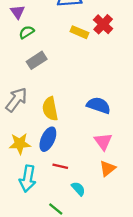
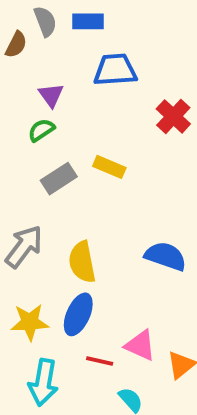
purple triangle: (17, 12) -> (51, 95), moved
yellow rectangle: (79, 32) -> (109, 167), moved
pink triangle: (103, 141) -> (140, 345), moved, turned -30

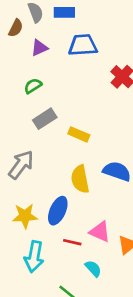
purple triangle: (51, 95) -> (39, 48), moved, turned 42
yellow rectangle: (109, 167) -> (79, 134), moved
yellow semicircle: (82, 262) -> (80, 179), moved

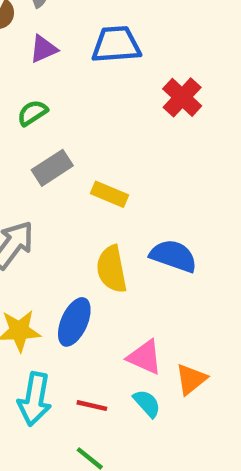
red line: (72, 242) -> (92, 406), moved
cyan semicircle: (93, 268) -> (147, 403), moved

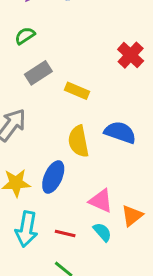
red cross: (182, 97) -> (131, 55), moved

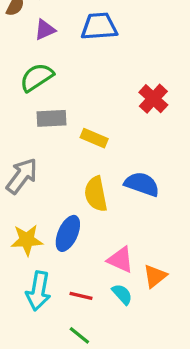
green semicircle: (25, 36) -> (37, 77), size x1.5
gray rectangle: (38, 73) -> (51, 118), turned 30

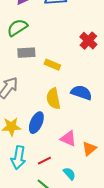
cyan semicircle: (122, 294) -> (69, 174), moved
red line: (81, 296) -> (44, 161), turned -40

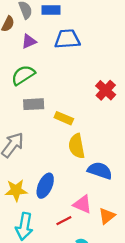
blue semicircle: (81, 93) -> (100, 171), moved
yellow semicircle: (53, 99) -> (77, 146), moved
red line: (44, 161) -> (64, 221), moved

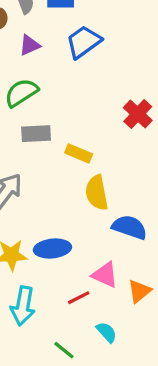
blue trapezoid: (67, 39) -> (84, 42), turned -32
blue ellipse: (45, 186) -> (52, 249), turned 60

